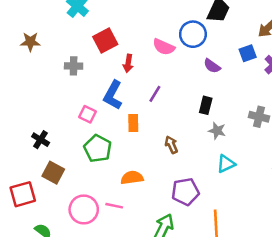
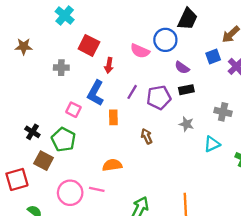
red square: (105, 41) -> (89, 45), turned -35
black rectangle: (206, 105) -> (186, 90), moved, turned 64
green pentagon: (98, 148) -> (63, 140), moved
cyan triangle: (226, 164) -> (212, 144), moved
purple pentagon: (185, 192) -> (159, 97), moved

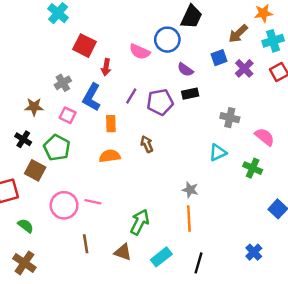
brown star: (24, 47) -> (34, 107), moved
gray cross: (61, 68) -> (63, 83), moved, turned -32
gray star: (186, 124) -> (190, 190), moved
orange semicircle: (112, 165) -> (110, 156), moved

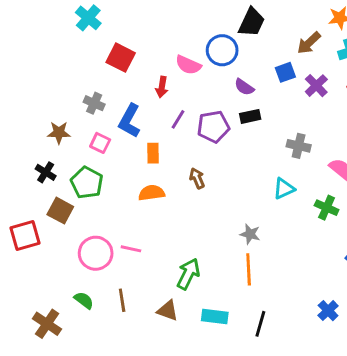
red arrow: (106, 67) -> (162, 87), moved
gray cross: (63, 83) -> (94, 103), turned -35
green semicircle: (26, 226) -> (84, 300), moved
cyan rectangle: (161, 257) -> (215, 316), turned 45

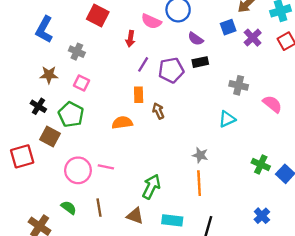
blue L-shape: (129, 121) -> (44, 29), moved
orange rectangle: (153, 153) -> (139, 95), moved
green cross: (327, 208) -> (261, 165), moved

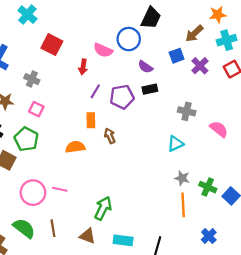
gray star: (200, 155) -> (182, 178), moved
orange line: (199, 183) -> (183, 205), moved
green semicircle: (69, 208) -> (24, 228), size x1.5

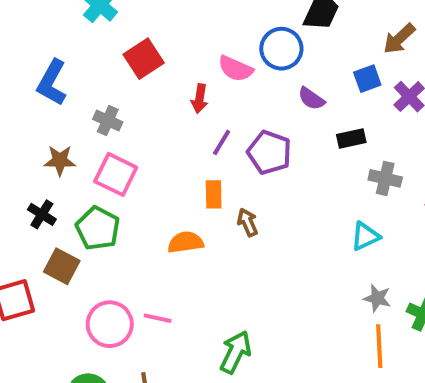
red square: (52, 45) -> (144, 59), turned 30
black rectangle: (150, 89) -> (351, 138), moved
purple pentagon: (122, 97) -> (269, 152), turned 30
pink square: (36, 109) -> (116, 174), size x1.5

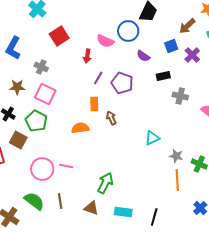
cyan triangle: (365, 236) -> (152, 138), moved

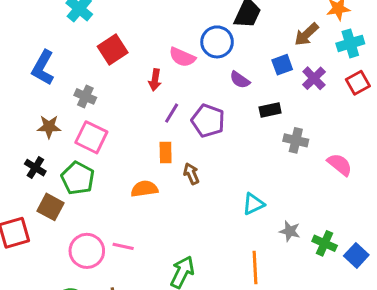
orange line: (177, 180) -> (255, 268), moved

